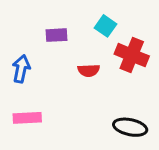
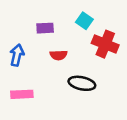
red semicircle: (89, 70) -> (59, 55), moved
black ellipse: (130, 127) -> (82, 83), moved

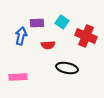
cyan square: (84, 21) -> (62, 22), moved
blue arrow: (17, 55) -> (21, 36), moved

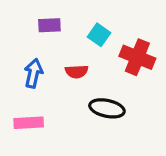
purple rectangle: (37, 23) -> (49, 25), moved
blue arrow: (21, 36) -> (33, 73), moved

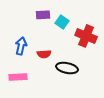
purple rectangle: (49, 25) -> (43, 15), moved
red semicircle: (77, 72) -> (44, 54), moved

